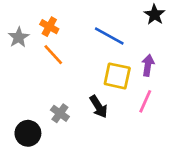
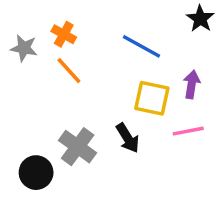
gray star: (19, 37) -> (24, 48), turned -30
pink line: (145, 101) -> (188, 131), turned 55
gray cross: (60, 113) -> (78, 147), size x1.5

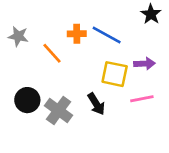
orange cross: (64, 34) -> (77, 34), moved, turned -30
purple arrow: (192, 84) -> (144, 64), turned 78
black circle: (36, 173) -> (27, 100), moved

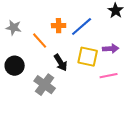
blue line: (107, 35) -> (82, 27), turned -70
black circle: (27, 100) -> (15, 66), moved
black arrow: (96, 104) -> (61, 63), moved

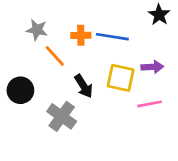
blue line: (82, 27) -> (112, 37), turned 50
gray star: (14, 28) -> (37, 30), moved

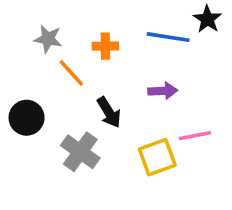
blue line: (112, 37) -> (168, 37), moved
purple arrow: (152, 67) -> (163, 91), moved
yellow square: (121, 78) -> (157, 157), moved, turned -32

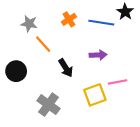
orange cross: (105, 46) -> (69, 19), moved, turned -32
gray cross: (80, 152) -> (48, 105), moved

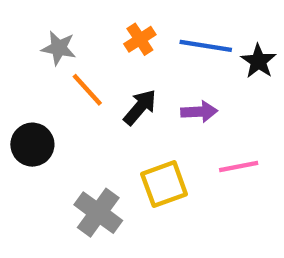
black star: (125, 12) -> (258, 61), moved
black arrow: (66, 68) -> (140, 107), moved, turned -108
yellow square: (95, 95) -> (164, 184), moved

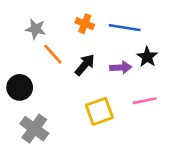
orange cross: (140, 39) -> (85, 24), turned -36
black star: (258, 61) -> (147, 57), moved
gray cross: (98, 213) -> (34, 129), moved

